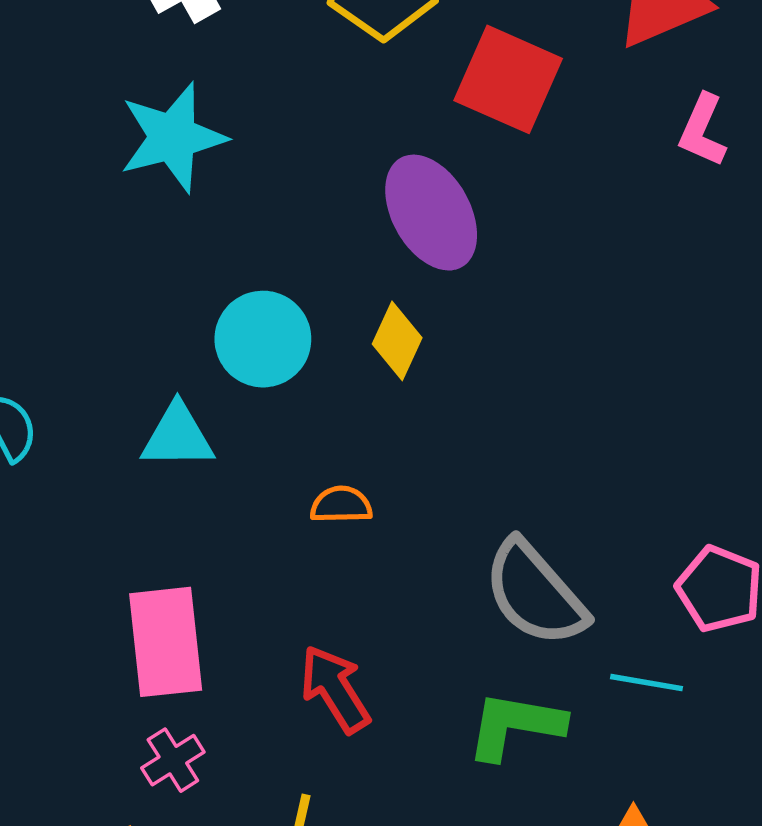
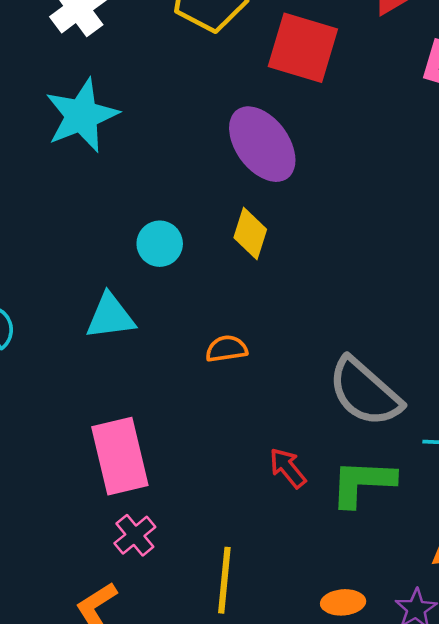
cyan circle: (263, 339) -> (160, 244), size x0.7
red arrow: (335, 689) -> (288, 468), moved, size x0.7

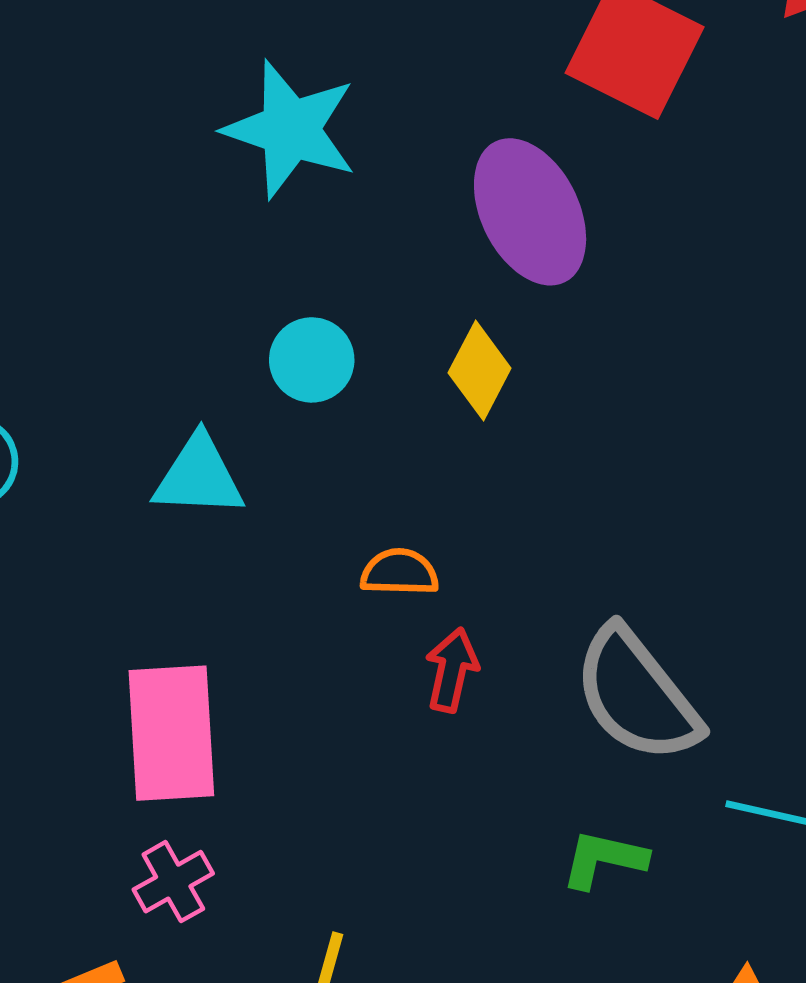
cyan star: (82, 115) -> (290, 129), moved, turned 30
red arrow: (288, 468) -> (452, 670), moved, turned 42
green L-shape: (363, 483) -> (604, 859), size x0.7

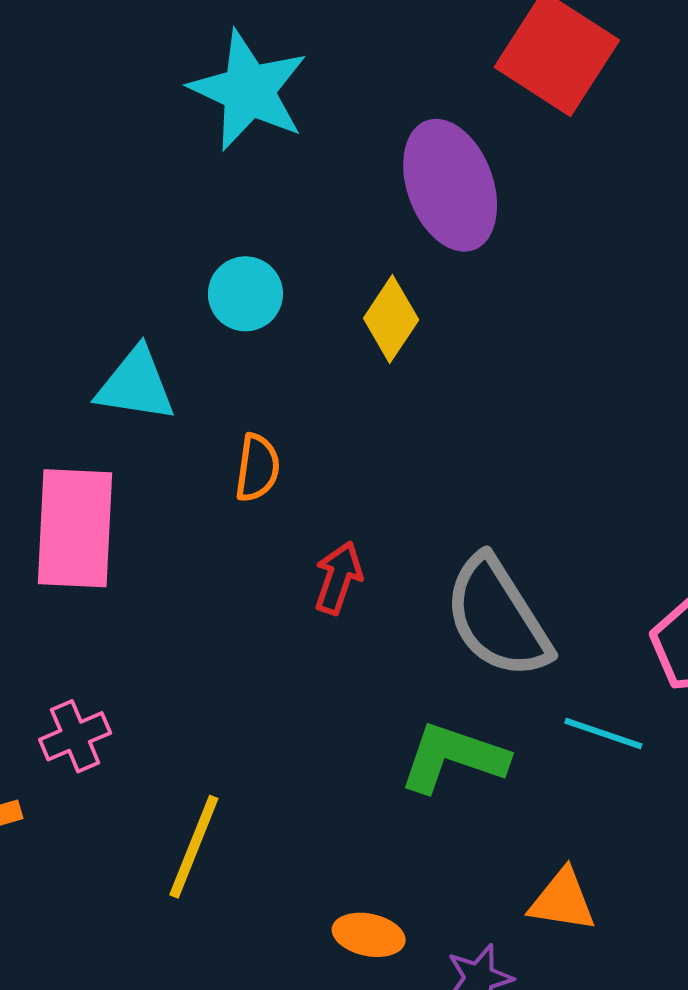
orange semicircle: (399, 572) -> (257, 468), moved, turned 90
pink rectangle: (171, 733) -> (75, 528), moved
green L-shape: (604, 859) -> (453, 758), size x1.4

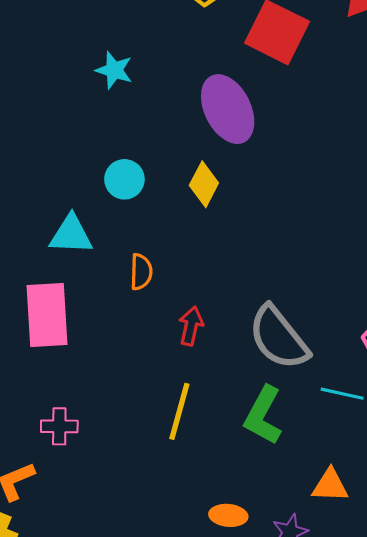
cyan star: (249, 90) -> (114, 70), size x0.6
pink cross: (75, 736) -> (59, 426), turned 30
green L-shape: (453, 758) -> (263, 415), turned -74
yellow line: (194, 847) -> (179, 411), moved

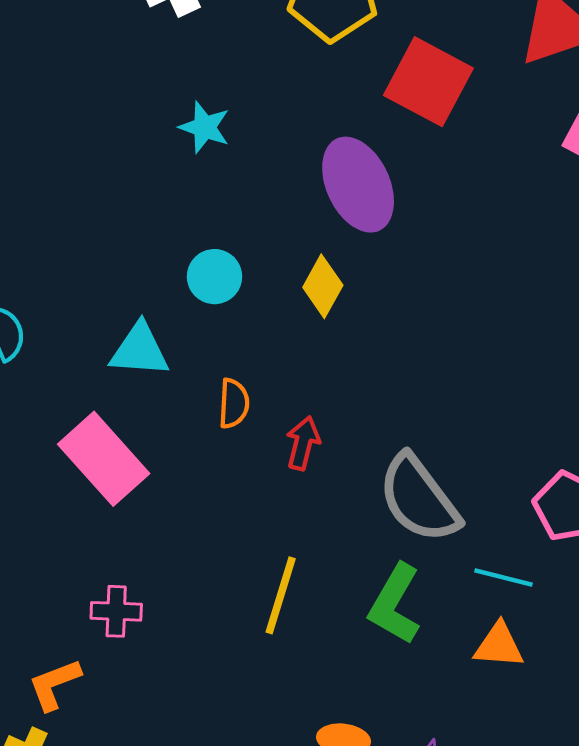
pink rectangle: (47, 315) -> (104, 459), turned -40
red arrow: (191, 326) -> (303, 443), moved
orange triangle: (330, 485) -> (499, 645), moved

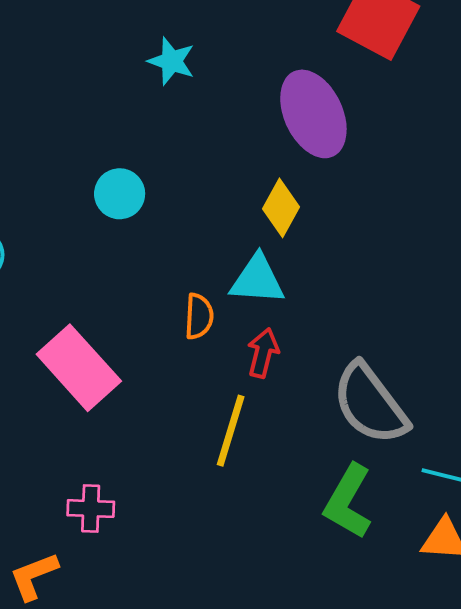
cyan circle: (215, 277) -> (120, 194), moved
cyan triangle: (140, 350) -> (257, 280), moved
yellow line: (281, 595) -> (231, 431), moved

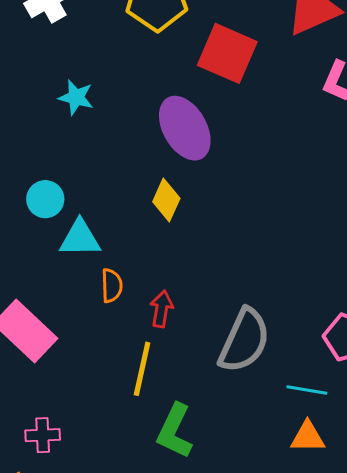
cyan triangle: (257, 280) -> (80, 238), moved
gray semicircle: (370, 404) -> (244, 341), turned -114
green L-shape: (348, 501) -> (175, 431), moved

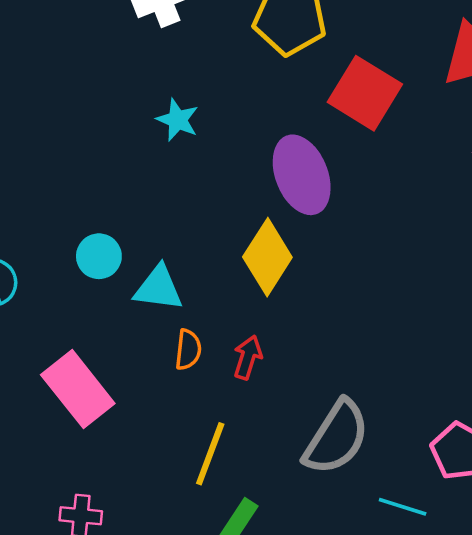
cyan circle: (45, 199) -> (99, 256), moved
yellow diamond: (166, 200) -> (267, 257), size x1.5
red arrow: (162, 309) -> (248, 357), moved

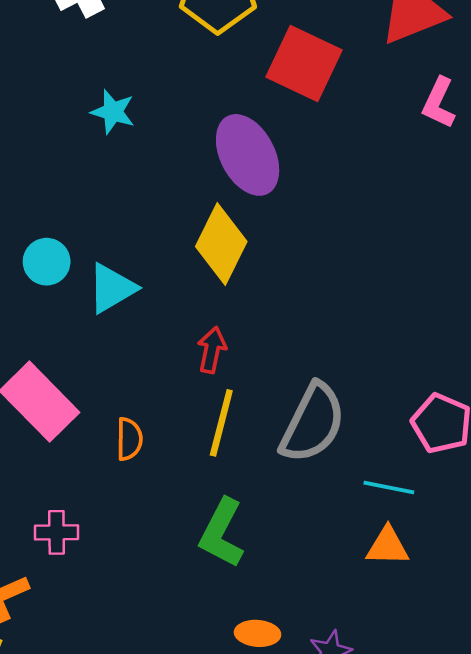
cyan triangle: (158, 288) -> (112, 288), turned -32
orange semicircle: (188, 350) -> (129, 439), moved
yellow line: (210, 454) -> (221, 423), moved

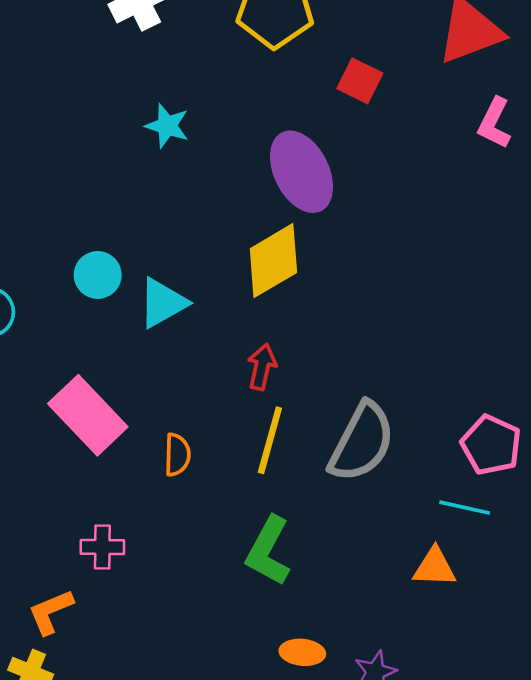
red square: (304, 63) -> (360, 81), size x0.6
yellow diamond: (221, 244) -> (273, 261), turned 32
cyan line: (389, 487) -> (465, 508), moved

